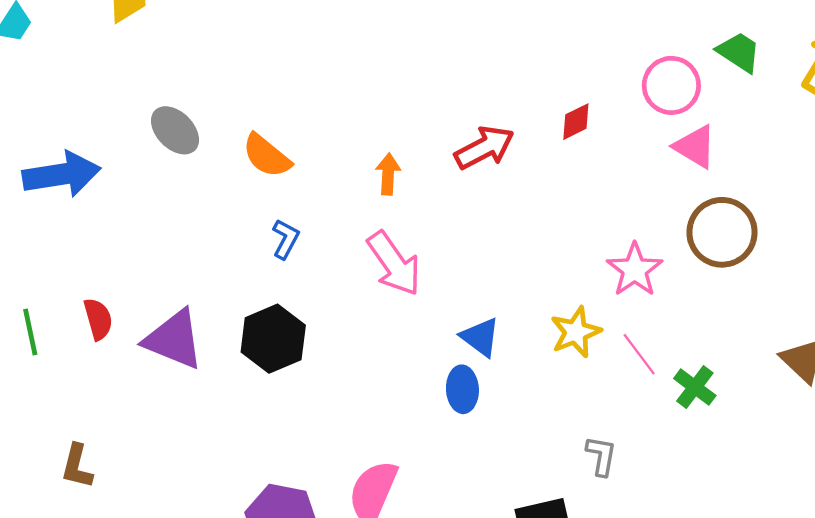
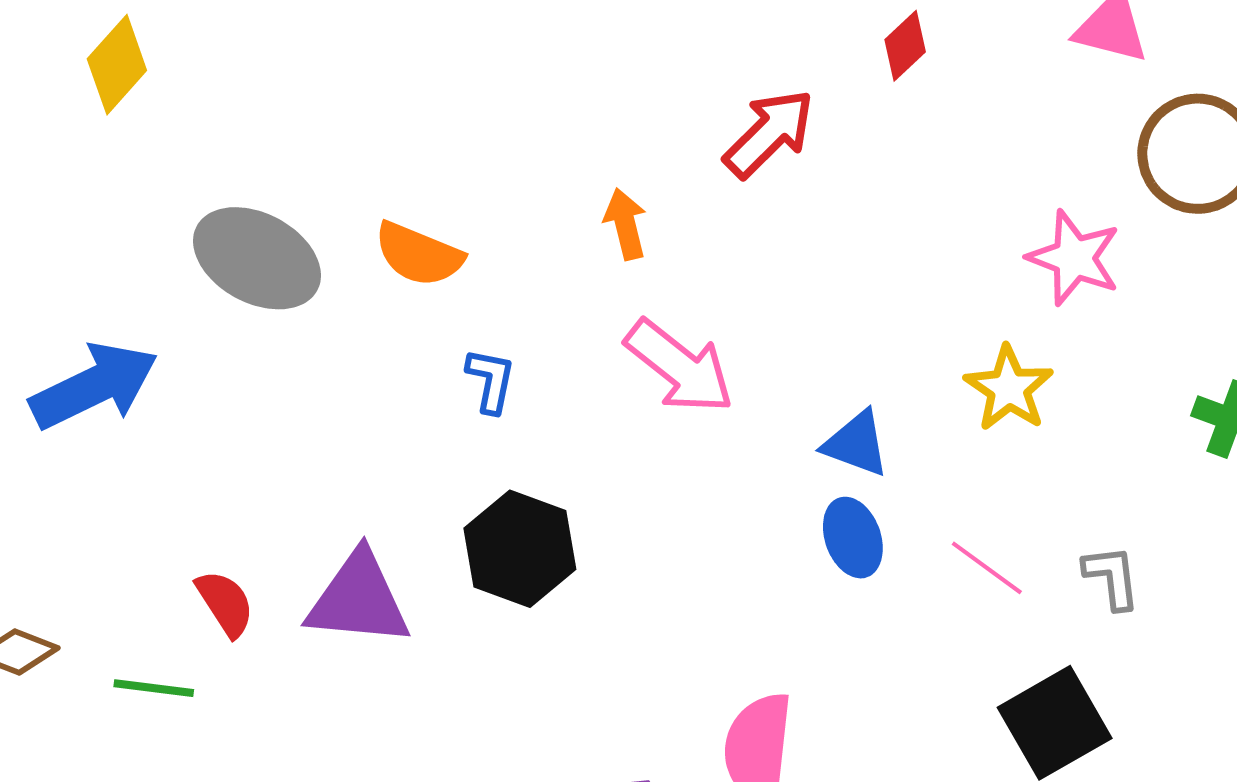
gray ellipse: (175, 130) -> (257, 258), size x1.4
green line: (30, 332) -> (154, 688), moved, turned -54
pink line: (639, 354) -> (987, 568), moved

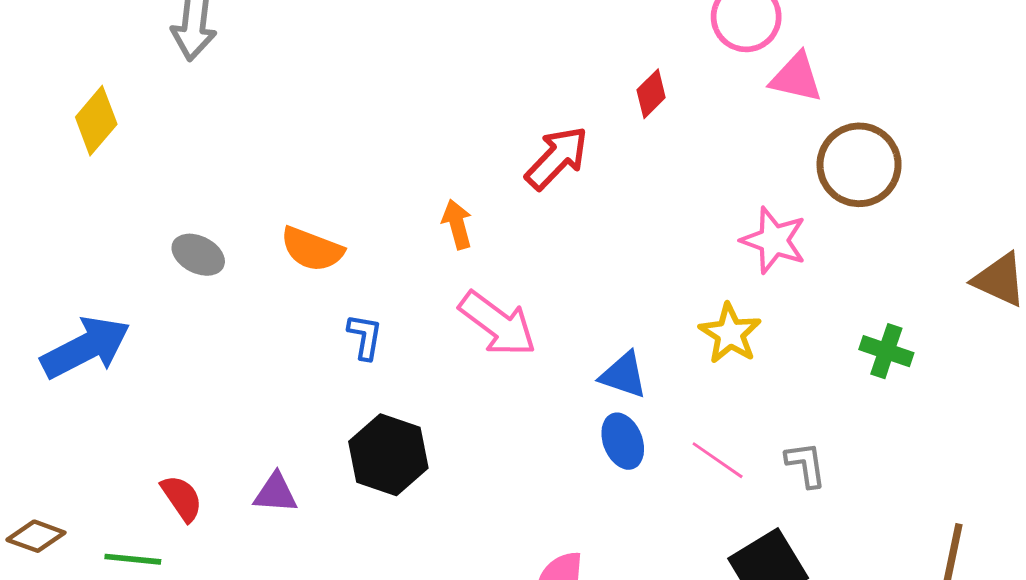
gray ellipse: (257, 258) -> (198, 255), size x0.6
purple triangle: (358, 599) -> (276, 493), size x0.6

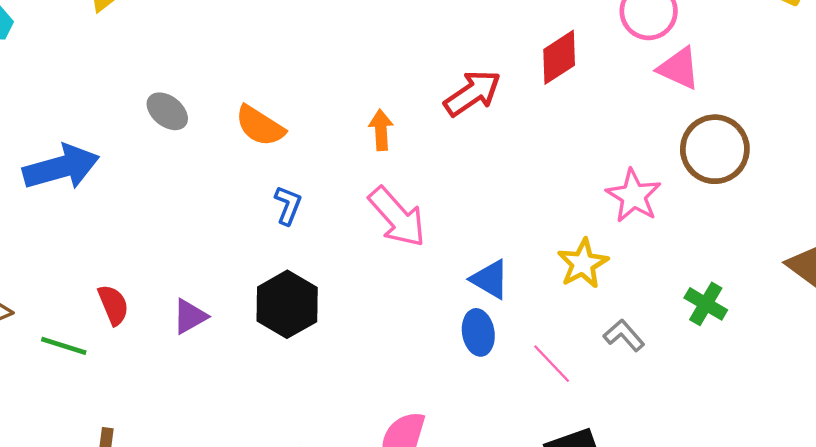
red diamond: (651, 94) -> (559, 57), size x1.4
gray L-shape: (806, 465) -> (624, 335), moved, turned -45
purple triangle: (276, 493) -> (190, 316), turned -45

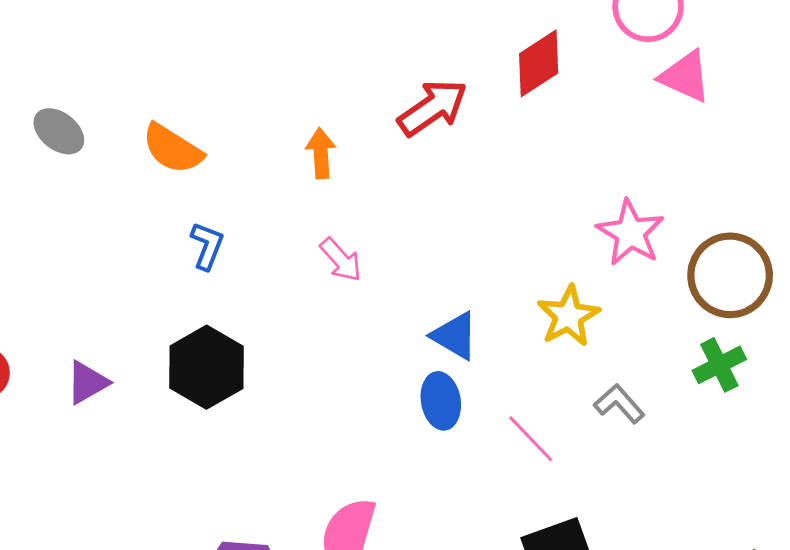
brown circle: (715, 149) -> (730, 275), moved
pink arrow: (397, 217) -> (341, 260), size x0.6
green cross: (706, 304) -> (719, 365), turned 33

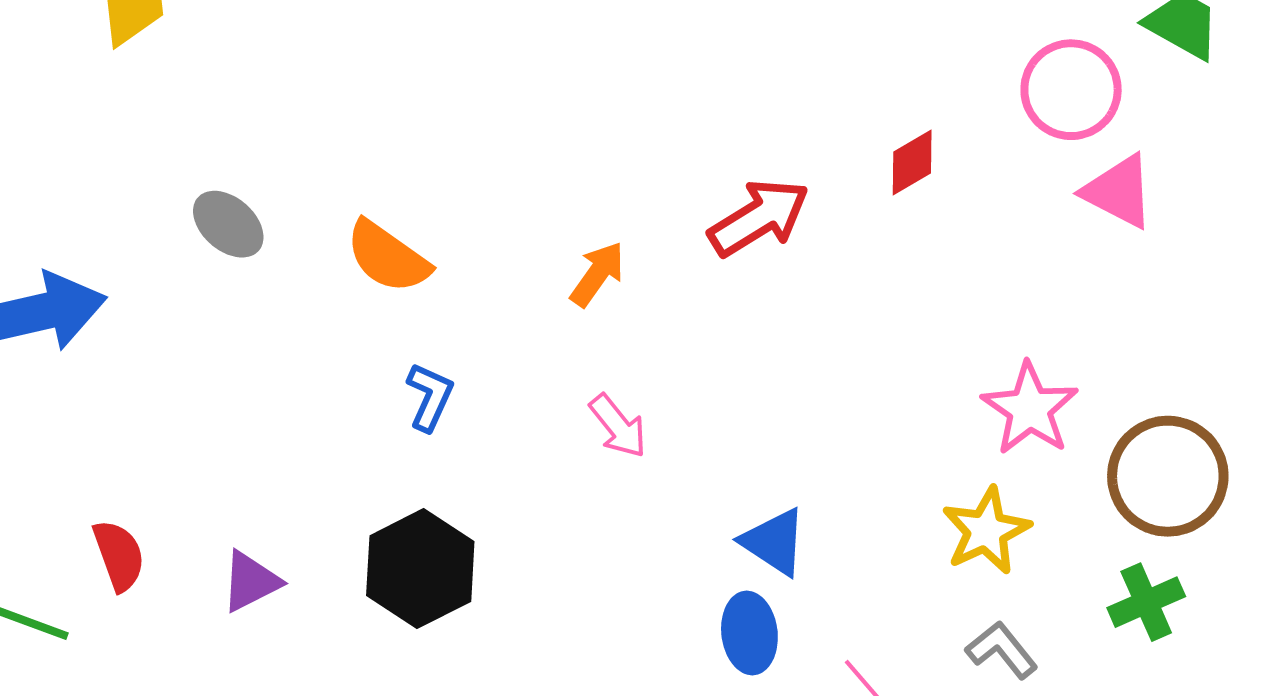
red diamond: (539, 63) -> (912, 163), size x0.7
orange arrow: (321, 153) -> (597, 274), turned 36
yellow star: (568, 316) -> (986, 531), moved

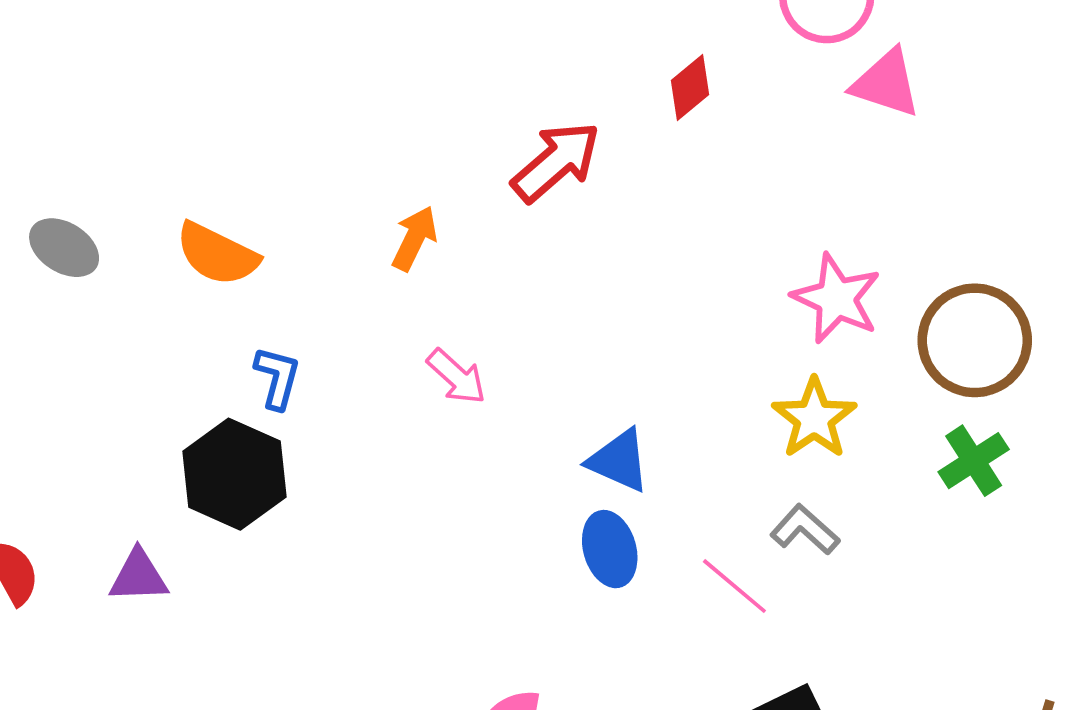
black hexagon: (420, 569) -> (234, 474), moved
purple triangle: (251, 582) -> (139, 576), turned 34
gray L-shape: (1002, 650) -> (805, 530), moved

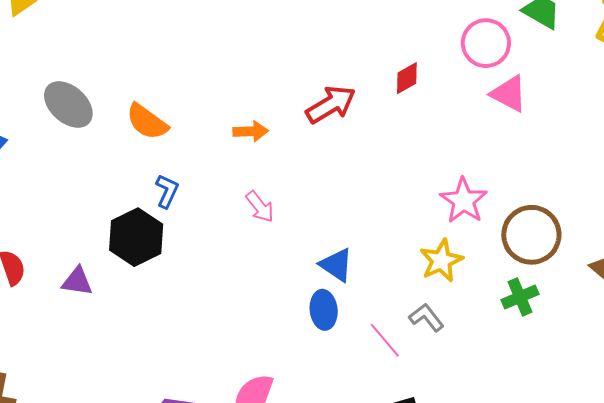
orange arrow: (414, 238) -> (251, 131), turned 52
gray ellipse: (64, 248) -> (68, 105), size x1.4

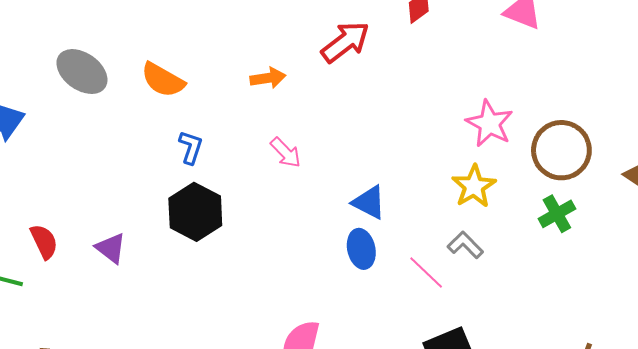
black hexagon: (136, 237) -> (195, 212), moved
purple triangle: (77, 281) -> (111, 248), turned 36

